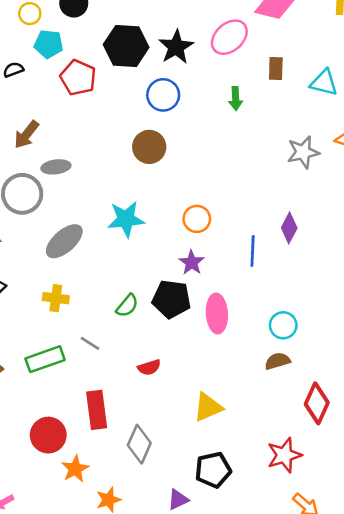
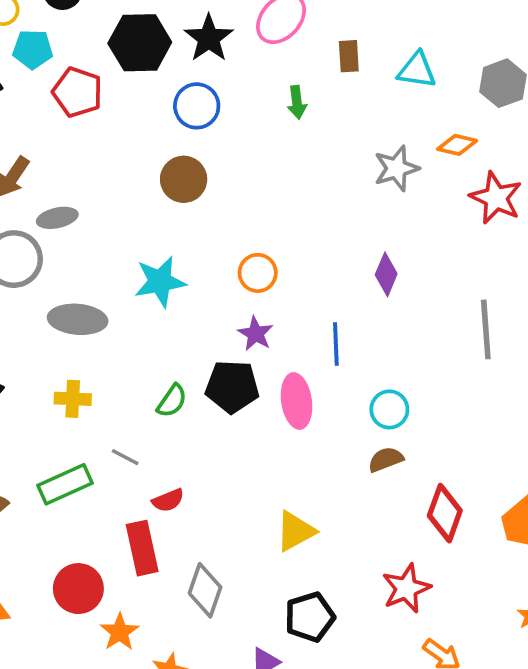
gray ellipse: (64, 241) -> (78, 319), turned 51
blue line: (253, 251) -> (336, 344), moved
red semicircle: (149, 367) -> (168, 500), moved

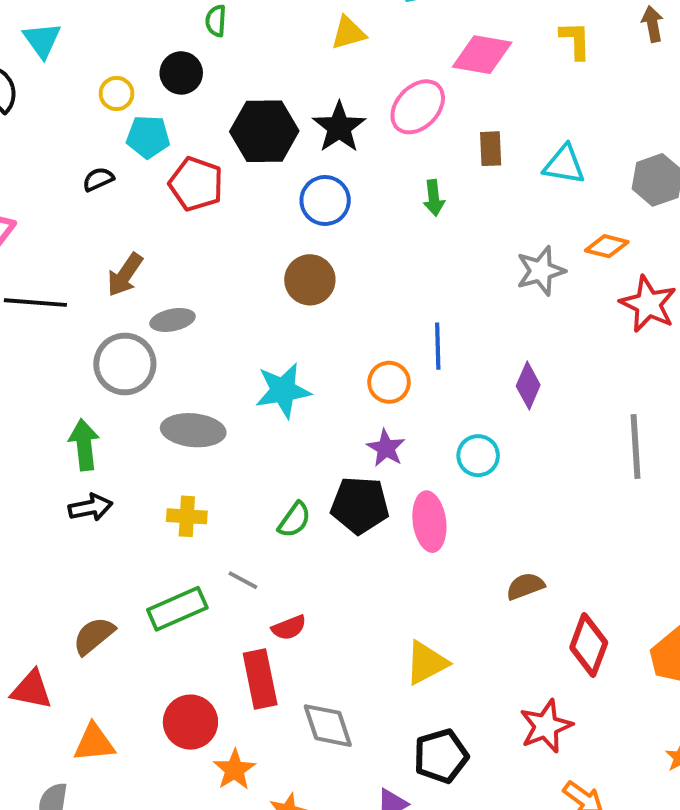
blue line: (336, 344) -> (438, 346), moved
cyan circle: (389, 409) -> (478, 456), moved
gray diamond: (205, 590) -> (328, 726), turned -38

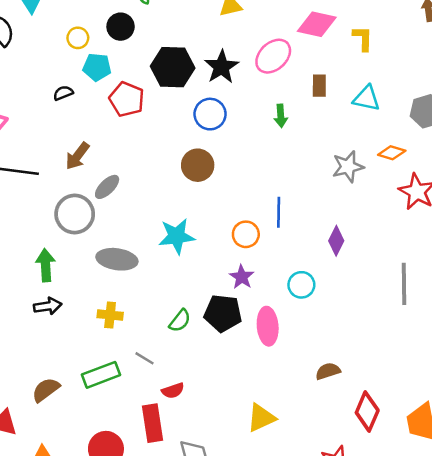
yellow L-shape: (575, 40) -> (363, 38), moved
gray ellipse: (173, 320) -> (107, 187), turned -36

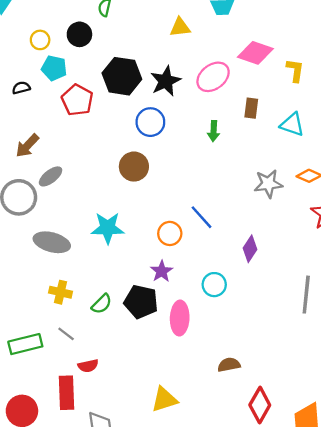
blue line: (279, 212) -> (201, 217), turned -50
yellow cross: (110, 315) -> (61, 292), moved

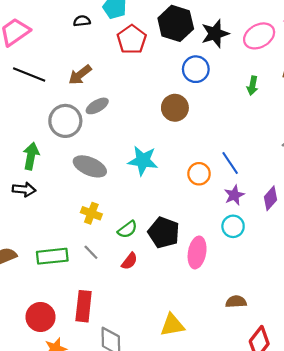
purple star: (162, 271) -> (234, 195), moved
red semicircle: (88, 366) -> (129, 261), moved, turned -48

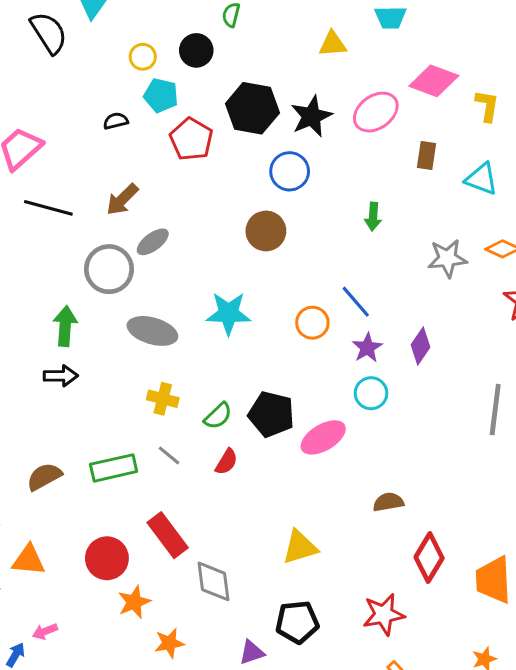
green arrow: (252, 86) -> (373, 217), moved
pink ellipse: (197, 252) -> (323, 437), turned 56
red rectangle: (84, 306) -> (168, 535), turned -36

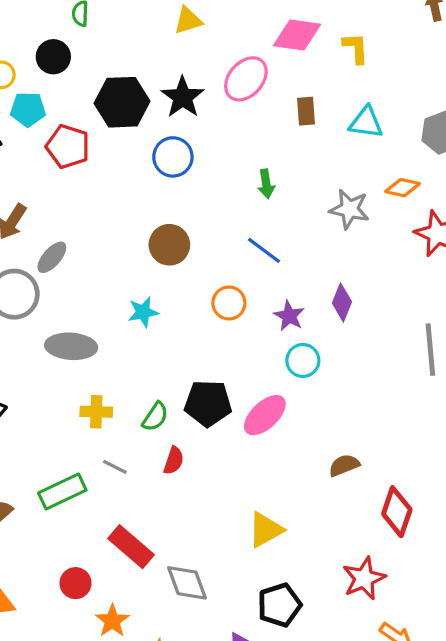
brown circle: (266, 231) -> (169, 245), moved
gray star: (447, 258) -> (349, 209), turned 30
blue line: (356, 302) -> (264, 250), moved
cyan star: (228, 313) -> (143, 312), size x0.7
red circle: (107, 558) -> (76, 583), size x0.7

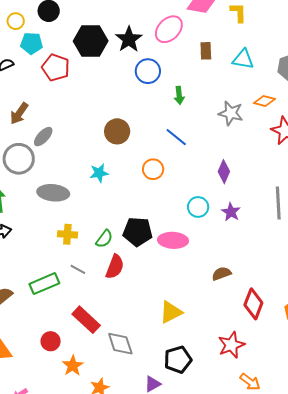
blue circle: (173, 157) -> (148, 71), moved
purple star: (289, 316) -> (231, 212), moved
pink ellipse: (265, 415) -> (173, 240), turned 44
red semicircle: (174, 461) -> (115, 267), size x1.4

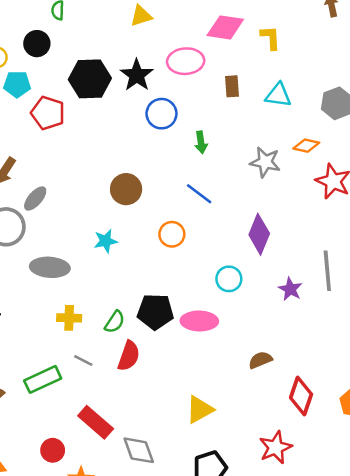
pink ellipse: (169, 29) -> (186, 61), turned 44
purple diamond: (224, 172) -> (259, 234), size x1.4
purple star: (231, 212) -> (290, 289), moved

